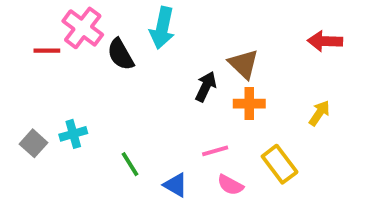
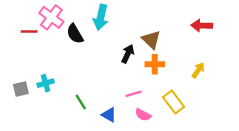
gray square: (34, 143) -> (21, 89), turned 35

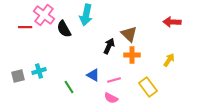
blue triangle: (109, 115) -> (93, 75), moved
pink semicircle: (143, 115) -> (111, 98), moved

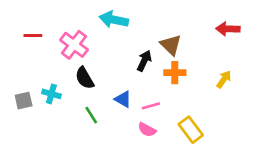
pink cross: (44, 15) -> (74, 45), moved
cyan arrow: (86, 15) -> (114, 20), turned 90
black semicircle: (64, 29) -> (85, 78), moved
cyan cross: (39, 71) -> (51, 94), turned 32
yellow rectangle: (148, 87) -> (191, 130), moved

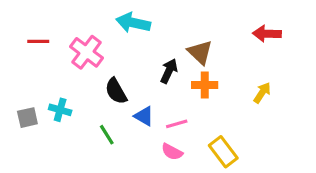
black semicircle: (85, 78) -> (116, 91), moved

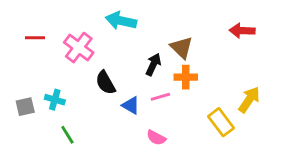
yellow arrow: (262, 93) -> (249, 100), moved, size x1.4
pink line: (177, 124) -> (160, 97), moved
green line: (107, 135) -> (67, 135), moved
yellow rectangle: (223, 152) -> (221, 122), moved

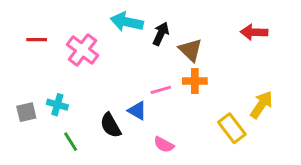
black arrow: (153, 64) -> (161, 34), moved
black semicircle: (105, 83) -> (111, 125), moved
pink line: (160, 97) -> (161, 90), moved

